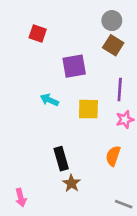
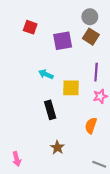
purple square: (74, 66) -> (63, 41), moved
cyan arrow: (49, 100) -> (46, 74), moved
black rectangle: (61, 159) -> (50, 110), moved

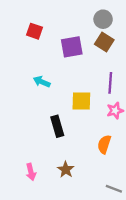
cyan arrow: (46, 74) -> (42, 82), moved
pink arrow: (17, 159) -> (31, 172), moved

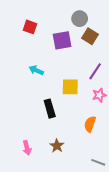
gray circle: (103, 19) -> (80, 19), moved
purple line: (110, 83) -> (95, 71), turned 30

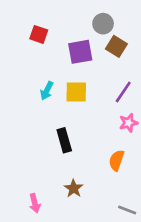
cyan arrow: (36, 70) -> (47, 91), turned -88
yellow square: (70, 87) -> (76, 92), moved
pink arrow: (27, 148) -> (35, 203), moved

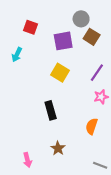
cyan arrow: (47, 91) -> (17, 55), moved
yellow square: (76, 92) -> (60, 73), turned 30

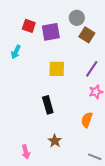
purple square: (63, 41) -> (51, 32), moved
yellow square: (60, 73) -> (57, 69), turned -30

